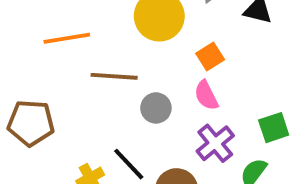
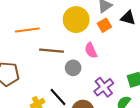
orange square: (210, 56) -> (104, 25), moved
pink semicircle: (206, 95) -> (91, 50), moved

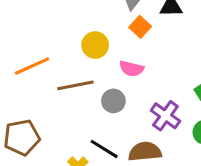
yellow circle: (76, 20) -> (95, 45), moved, size x0.7
pink semicircle: (91, 50) -> (131, 69), turned -35

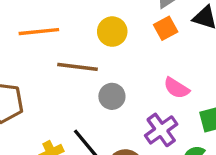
pink semicircle: (131, 69) -> (176, 88), moved

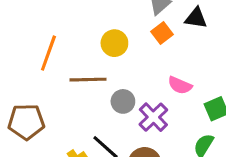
orange line: (39, 32) -> (48, 53), turned -56
purple cross: (161, 130) -> (153, 117), moved

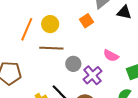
orange square: (162, 33) -> (86, 21), moved
yellow circle: (114, 43) -> (50, 24), moved

